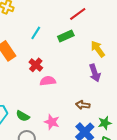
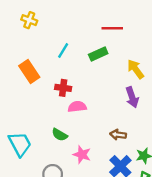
red line: (78, 14) -> (112, 28), turned 36
red cross: (36, 65) -> (63, 88), turned -32
green semicircle: (23, 116) -> (60, 135), moved

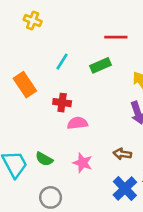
yellow cross: (29, 20) -> (33, 21), moved
green semicircle: (60, 135) -> (44, 159), moved
pink star: (82, 155) -> (83, 163), moved

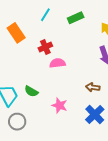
red cross: (62, 103) -> (45, 47), turned -32
pink star: (83, 163) -> (59, 105), moved
gray circle: (51, 197) -> (17, 122), moved

